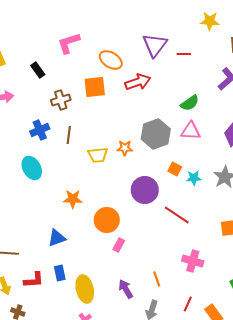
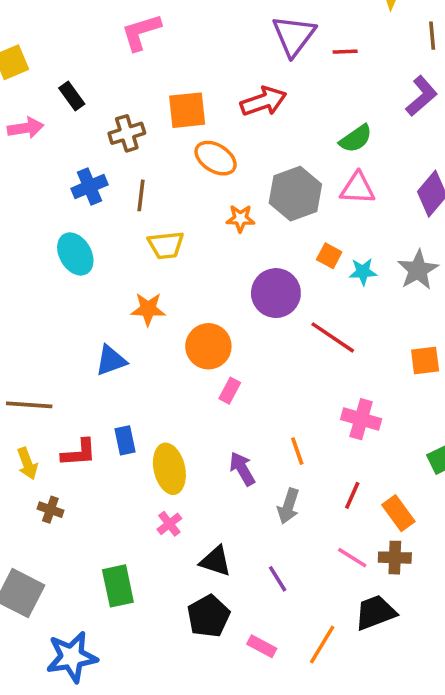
orange ellipse: (111, 60) -> (216, 158), moved
black rectangle: (38, 70) -> (72, 96), moved
yellow trapezoid: (98, 155) -> (166, 245), moved
blue triangle: (57, 238) -> (111, 360), moved

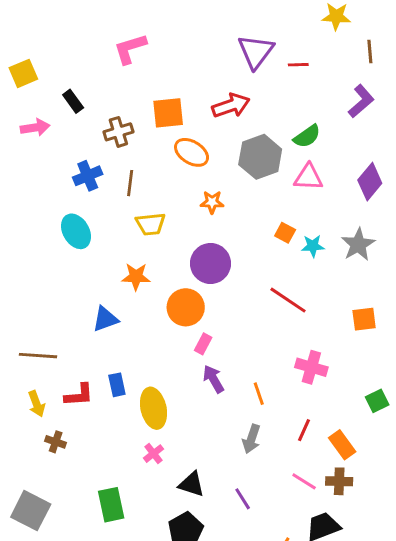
gray hexagon: (295, 194) -> (260, 157), moved
purple circle: (276, 293) -> (211, 263), moved
purple arrow: (242, 469) -> (213, 379), moved

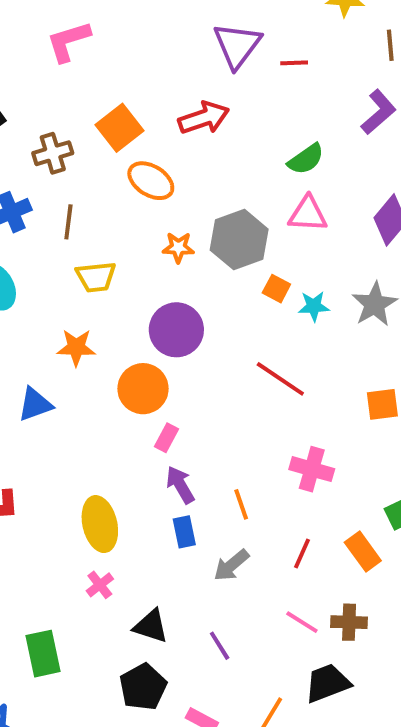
orange square: (168, 113) -> (119, 128), turned -32
gray hexagon: (260, 157) -> (239, 240), moved
blue rectangle: (117, 385) -> (184, 532), moved
gray arrow: (251, 439) -> (231, 565), turned 32
orange rectangle: (342, 445) -> (363, 552), moved

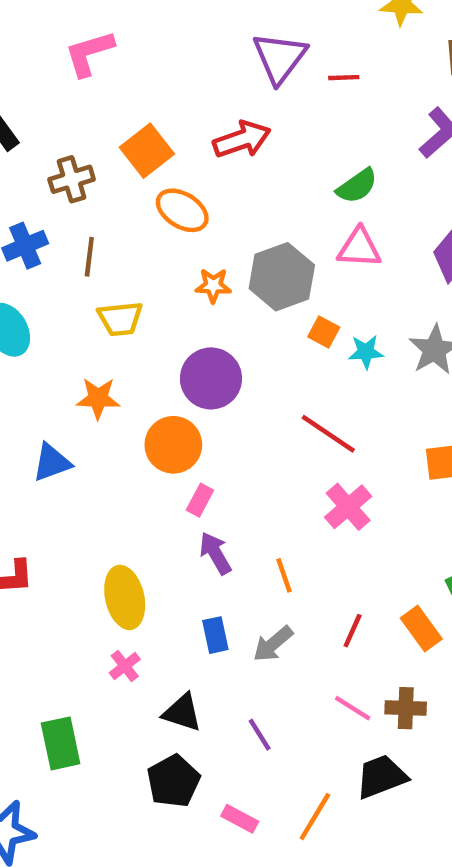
pink cross: (312, 469) -> (348, 507), moved, turned 33
blue rectangle: (184, 532) -> (215, 635), moved

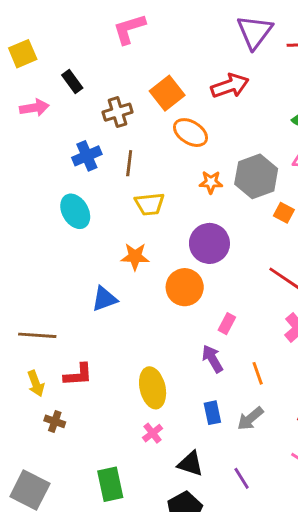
pink rectangle: (200, 500) -> (227, 324), moved

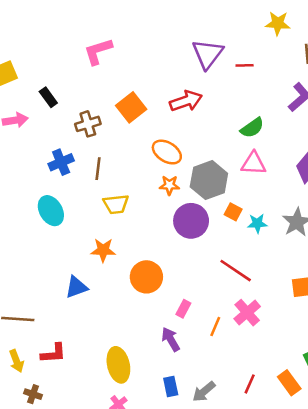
orange ellipse: (190, 133) -> (167, 152), moved
purple circle: (209, 243) -> (191, 221), moved
orange line: (258, 373) -> (215, 327), moved, turned 42

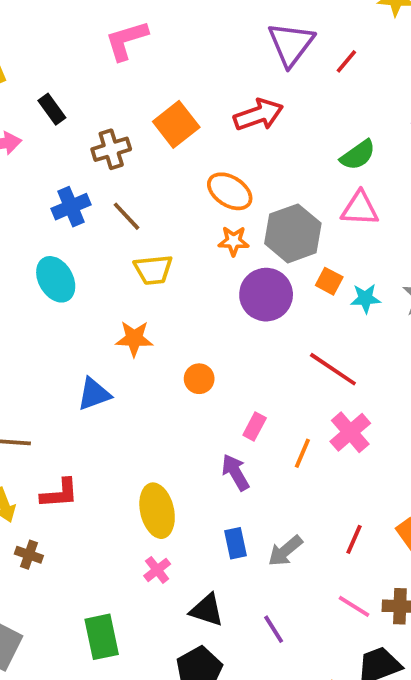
red line: (245, 65) -> (346, 61), turned -48
brown line: (98, 169) -> (126, 216), turned -50
orange circle: (146, 277) -> (199, 379), size x0.6

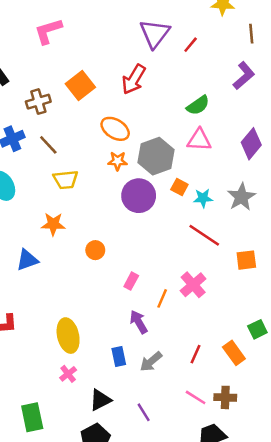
red arrow: (258, 115) -> (134, 79), turned 140
red line: (333, 369) -> (204, 235), moved
purple arrow: (235, 472) -> (139, 322), moved
black triangle: (207, 610) -> (100, 400), turned -45

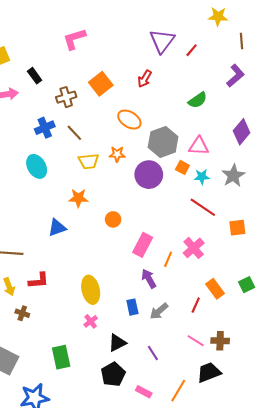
red arrow: (134, 79) -> (145, 79), size x0.7
pink triangle: (199, 140) -> (199, 146), moved
orange star: (118, 161) -> (117, 154), moved
pink rectangle: (131, 281) -> (143, 245), size x1.6
orange rectangle: (234, 353) -> (215, 289), moved

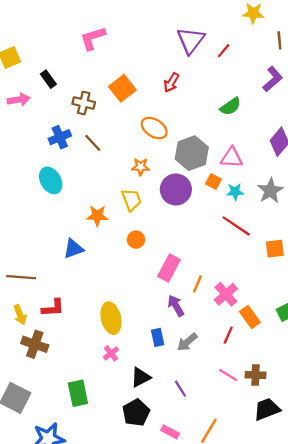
brown cross: (66, 97) -> (84, 103), turned 30
yellow trapezoid: (89, 161) -> (131, 200), moved, turned -105
pink cross: (194, 248) -> (226, 294), moved
brown cross: (22, 313) -> (35, 344), size x1.6
black trapezoid: (209, 372) -> (267, 409), moved

